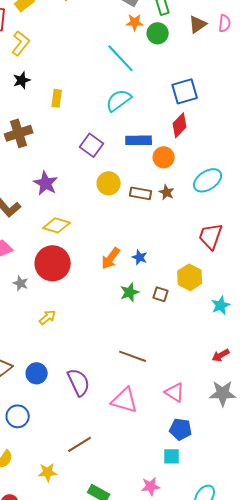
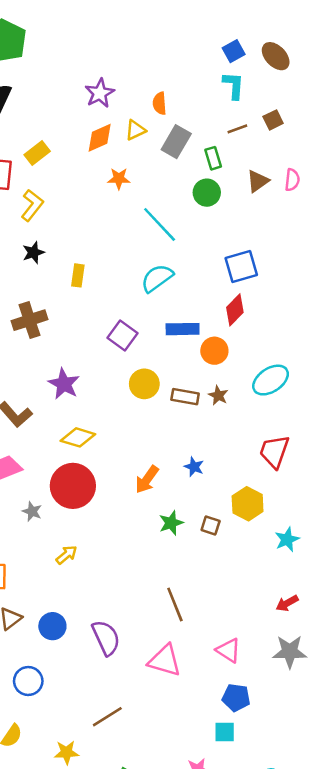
orange star: (135, 22) -> (119, 179), moved
blue star: (140, 257) -> (194, 467), moved
brown line: (133, 356) -> (175, 604), turned 48

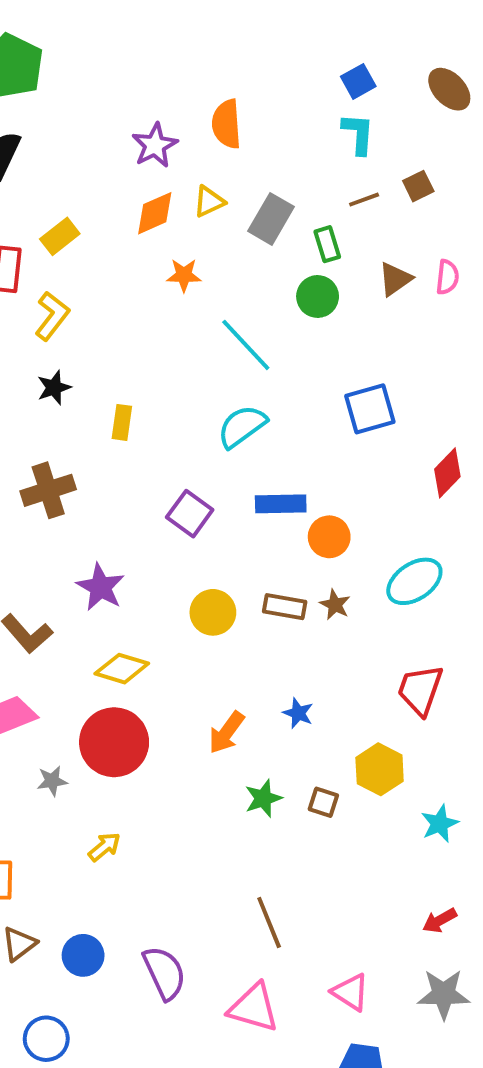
brown ellipse: (276, 56) -> (449, 89), moved
orange semicircle: (160, 103) -> (226, 124), moved, size x1.4
red diamond: (235, 310) -> (447, 473), moved
yellow circle: (144, 384) -> (213, 612), moved
gray star: (32, 511) -> (52, 781), turned -30

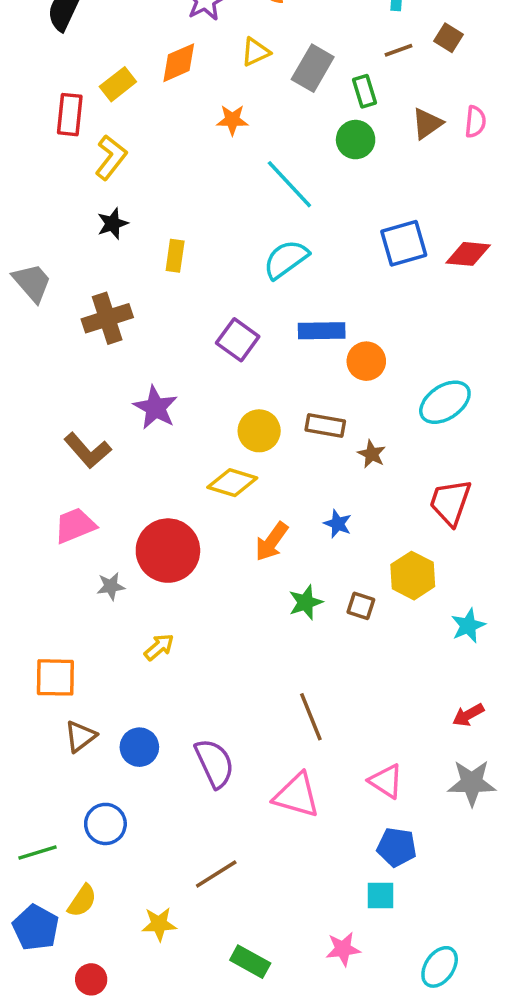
brown square: (418, 186) -> (449, 38), turned -32
orange diamond: (155, 213) -> (179, 63), moved
red diamond: (447, 473) -> (468, 254), moved, turned 51
brown star: (335, 605) -> (372, 454), moved
yellow diamond: (122, 669) -> (232, 483), moved

